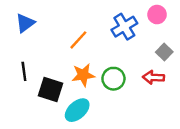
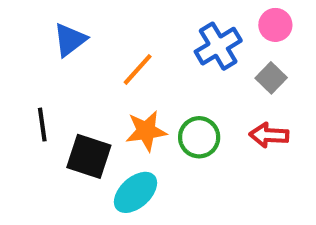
blue triangle: (25, 23) -> (70, 40), moved
gray square: (164, 52) -> (271, 78), moved

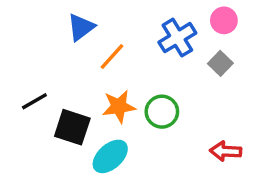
blue triangle: (70, 40) -> (81, 27), moved
black line: (42, 125) -> (34, 101), turned 68
red arrow: (269, 135) -> (226, 151), moved

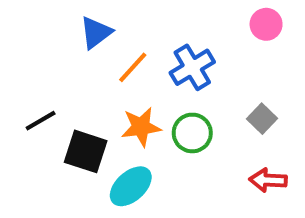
blue cross: (177, 38) -> (192, 67), moved
gray square: (220, 63) -> (262, 119), moved

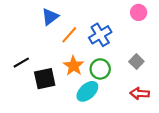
orange star: (141, 127) -> (74, 66), turned -30
black square: (86, 151) -> (45, 79), turned -30
cyan ellipse: (131, 186) -> (87, 91), moved

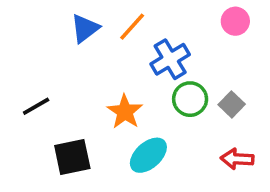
orange line: (69, 35) -> (132, 27), moved
green circle: (100, 69) -> (190, 99), moved
black square: (45, 79) -> (72, 157), moved

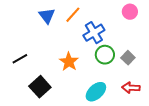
blue triangle: (85, 28) -> (47, 16), turned -30
cyan ellipse: (148, 155) -> (96, 92), moved
black square: (72, 157) -> (40, 87), turned -30

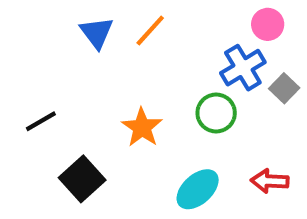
blue cross: (94, 33) -> (243, 68), moved
gray square: (128, 58) -> (284, 88), moved

